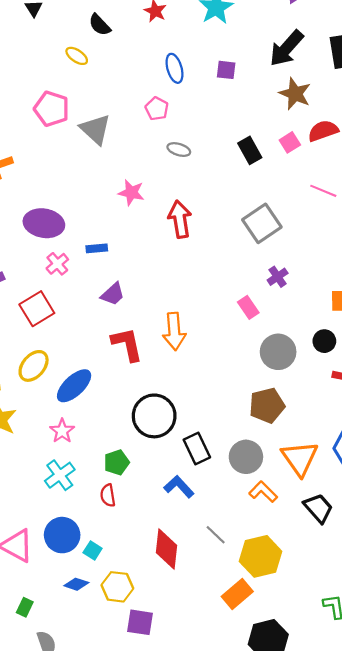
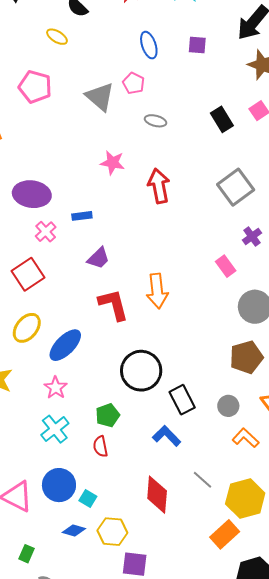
gray triangle: (95, 129) -> (100, 97), moved
gray circle: (246, 457) -> (228, 406), size x0.7

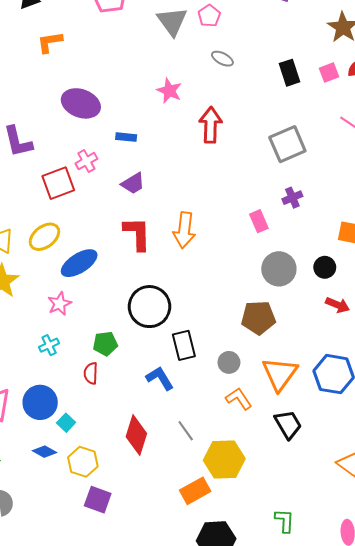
pink cross: (46, 232) -> (86, 161), moved
cyan cross: (55, 429) -> (49, 345), size x0.7

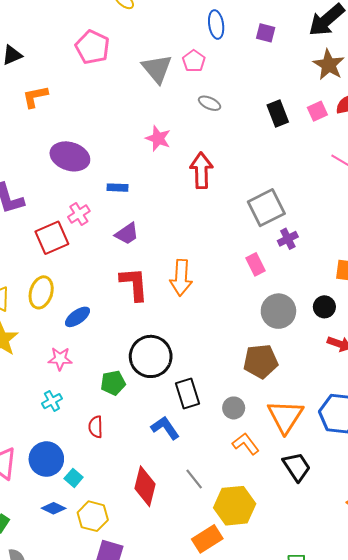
gray square: (287, 144) -> (266, 208), moved
yellow ellipse: (44, 237) -> (41, 292), turned -32
blue ellipse: (79, 263) -> (77, 317), size x0.7
pink star: (59, 304) -> (60, 359), turned 30
green pentagon: (105, 344) -> (113, 383), moved

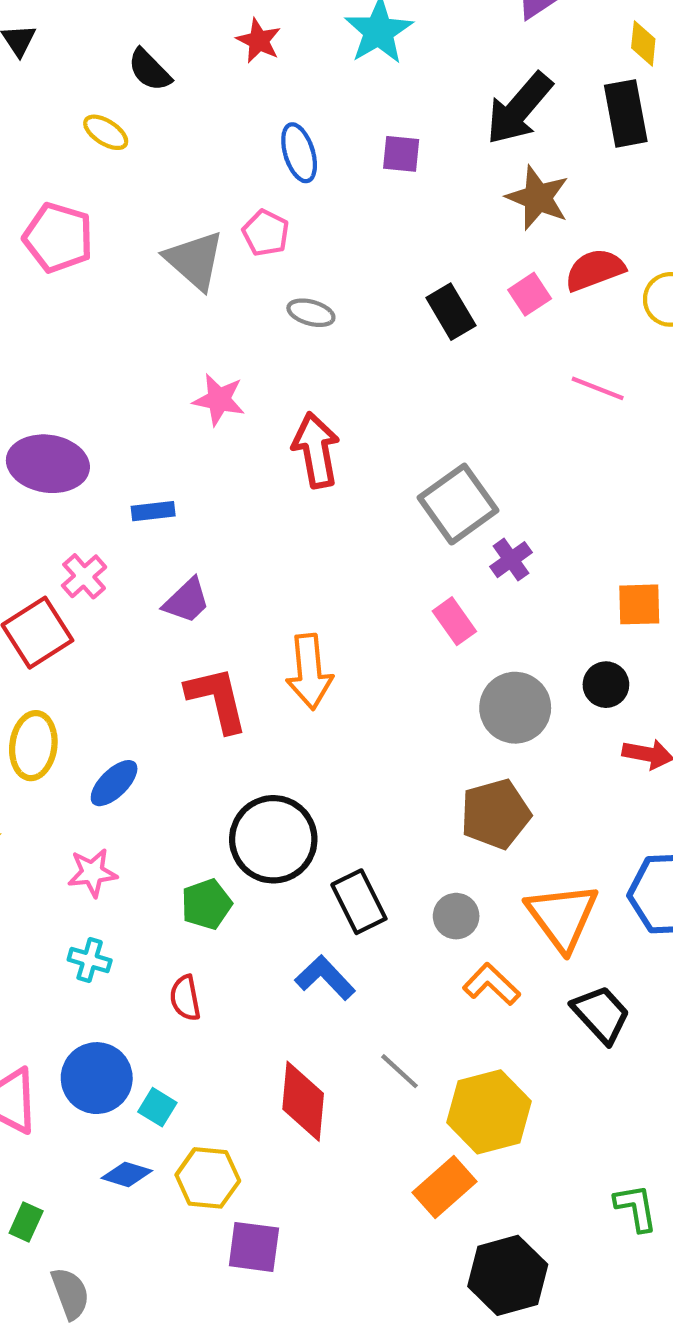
cyan cross: (52, 401) -> (90, 960), turned -36

